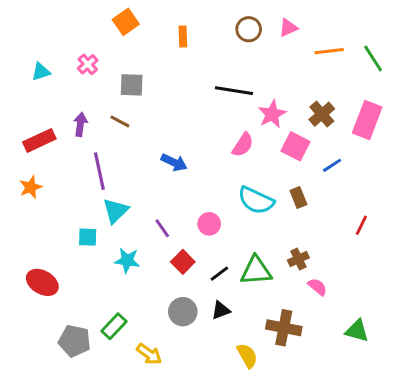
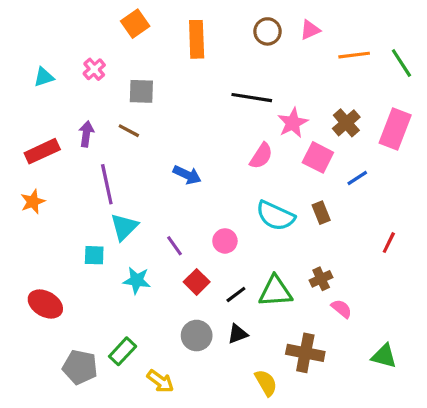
orange rectangle: (183, 37) -> (197, 39), size x1.6

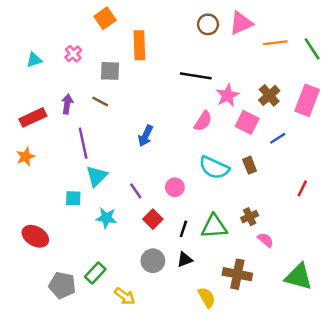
pink triangle: (310, 30) -> (241, 23), size x1.5
orange rectangle: (197, 39) -> (139, 45), moved
blue arrow: (187, 175) -> (146, 136), turned 90
black line: (236, 295) -> (183, 229), turned -35
green triangle: (384, 356) -> (299, 277), size x1.4

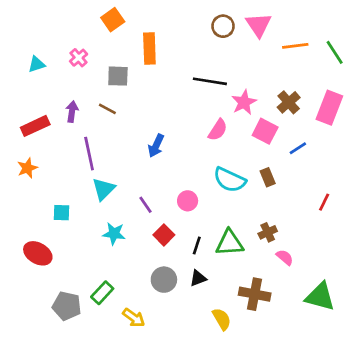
pink triangle: (241, 23) -> (258, 25), turned -40
cyan square: (73, 198) -> (61, 213), moved

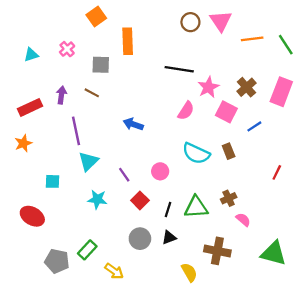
blue arrow: (156, 146) -> (133, 124), turned 84

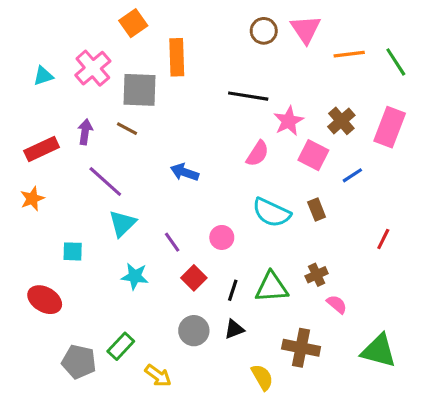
pink cross: (67, 49) -> (93, 68), size x1.6
gray square: (101, 65) -> (139, 90), size x1.4
purple line: (76, 131) -> (105, 182), turned -36

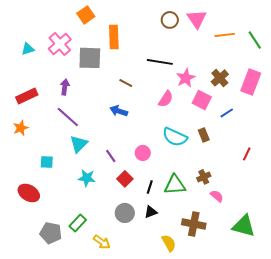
brown line: (127, 129) -> (126, 83), moved
purple arrow: (85, 132) -> (65, 87), moved

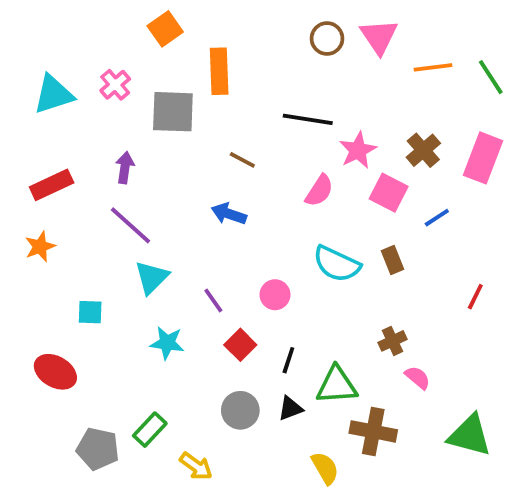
pink cross: (60, 44) -> (115, 85), size x0.7
cyan triangle: (28, 49) -> (53, 94), size x1.6
green triangle: (175, 185) -> (337, 385), moved

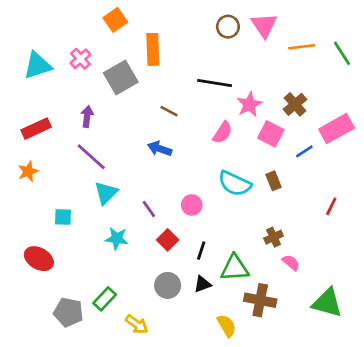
gray square: (173, 112) -> (121, 78), turned -32
pink rectangle: (483, 158) -> (337, 129), moved, turned 40

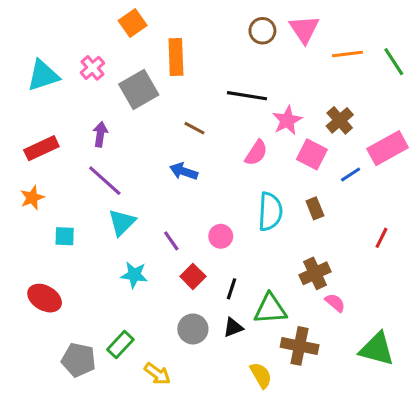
cyan semicircle: (235, 184) -> (270, 212), turned -112
cyan square: (63, 217) -> (65, 236), moved
brown cross: (274, 237) -> (315, 273), size x1.4

